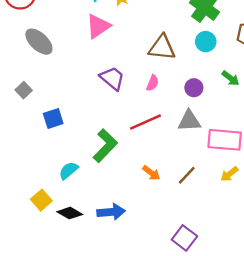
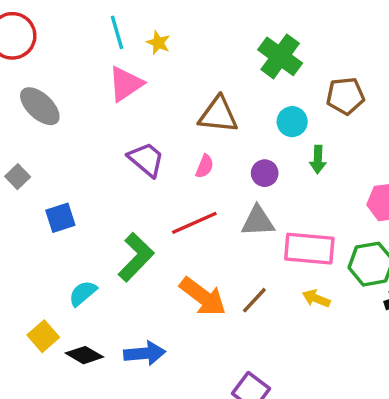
cyan circle: (206, 42) -> (292, 122), moved
green arrow: (231, 78) -> (318, 159), turned 54
orange arrow: (151, 173) -> (203, 297), size x1.8
yellow arrow: (229, 174) -> (316, 298), turned 60

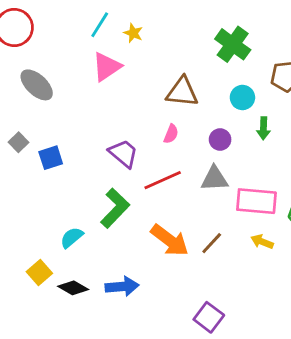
cyan line: (117, 32) -> (100, 25), turned 48
purple trapezoid: (146, 159) -> (123, 153), moved
blue square: (60, 218) -> (51, 158), moved

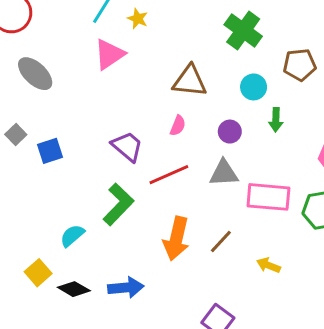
orange arrow: (170, 240) -> (176, 239), turned 66
yellow arrow: (262, 242) -> (268, 265), moved

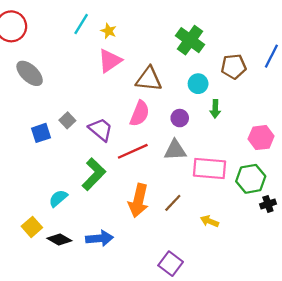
pink triangle: (109, 54) -> (110, 61), moved
pink semicircle: (178, 126) -> (140, 113), size x1.6
gray square: (16, 135) -> (67, 120), moved

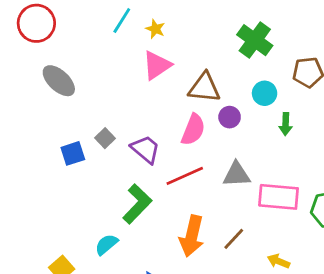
purple circle: (180, 118) -> (230, 117), moved
cyan semicircle: (58, 198) -> (106, 244), moved

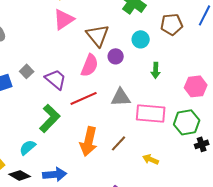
brown triangle: (204, 88) -> (98, 35), turned 45
green arrow: (286, 124) -> (156, 70), moved

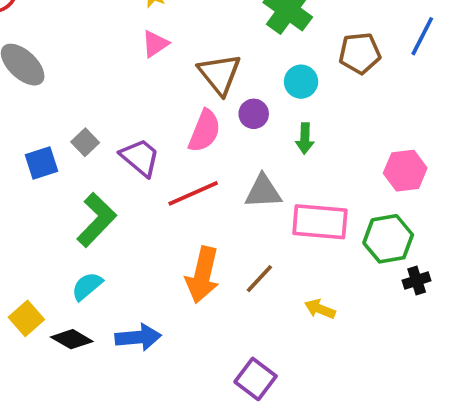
pink triangle: (64, 19) -> (155, 44), size x0.7
green arrow: (156, 70) -> (305, 138), moved
green L-shape: (50, 118) -> (96, 220), moved

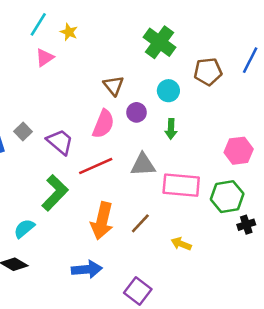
pink triangle: (155, 44) -> (45, 58), moved
brown triangle: (220, 74) -> (114, 86), size x0.7
green L-shape: (96, 220) -> (55, 193), moved
blue arrow: (138, 337) -> (87, 269), moved

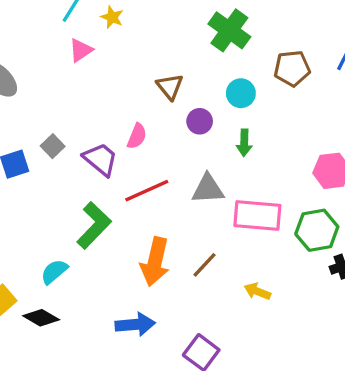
pink semicircle: (103, 124) -> (137, 136), moved, size x0.7

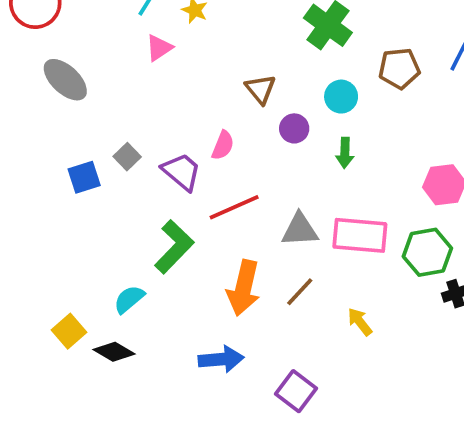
gray triangle: (208, 189) -> (300, 230), moved
yellow arrow: (257, 291) -> (360, 322), turned 30

